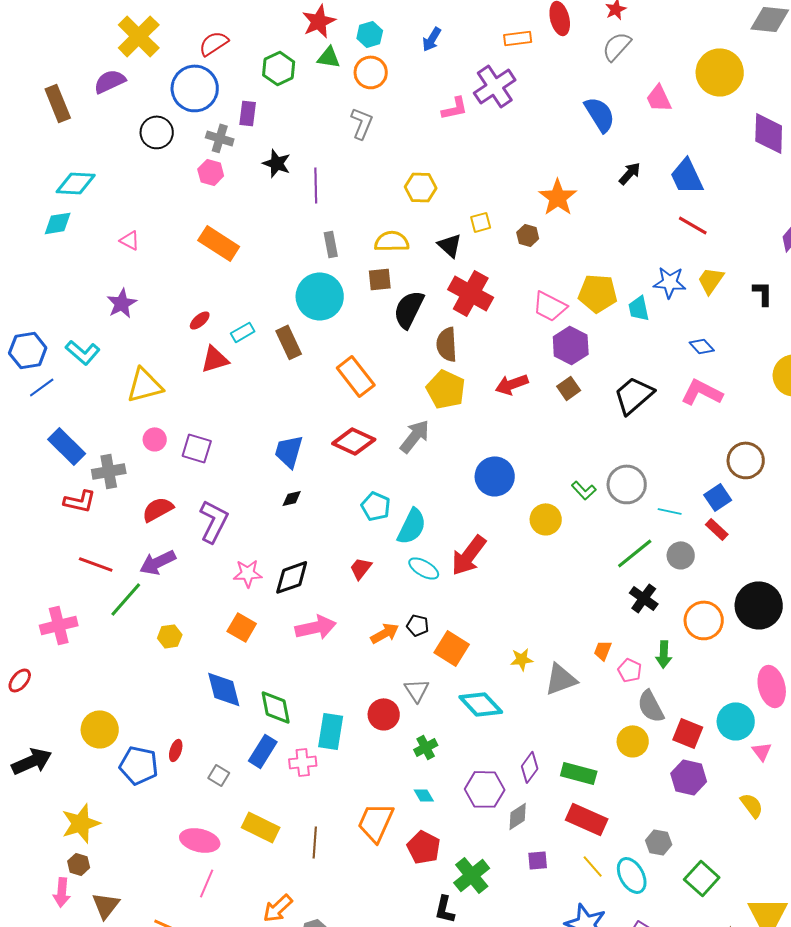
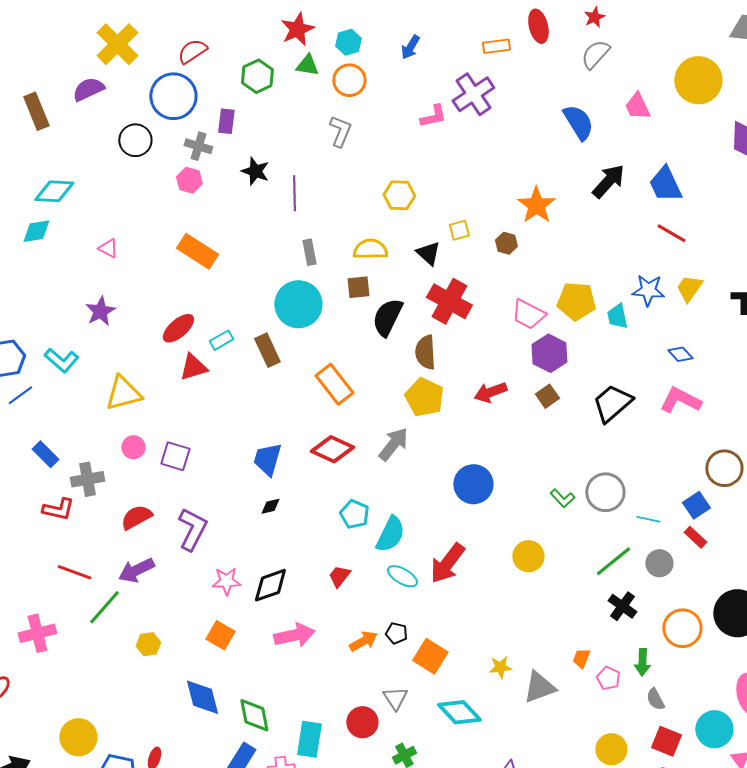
black arrow: (630, 173) -> (608, 181), size x1.5
red ellipse: (200, 320) -> (178, 328), size x1.6
blue rectangle: (67, 446) -> (45, 454), size x0.7
yellow circle: (546, 519) -> (528, 556), moved
gray semicircle: (651, 706) -> (655, 699), moved, size x0.7

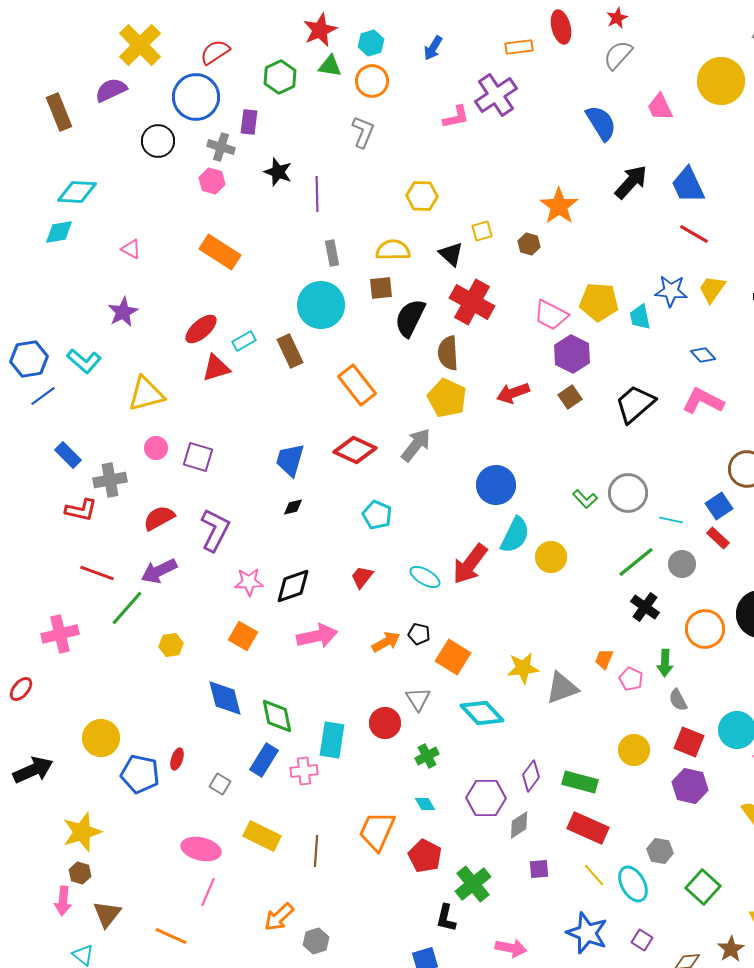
cyan semicircle: (390, 534) -> (515, 535), moved
yellow star: (500, 667) -> (523, 668), size x1.4

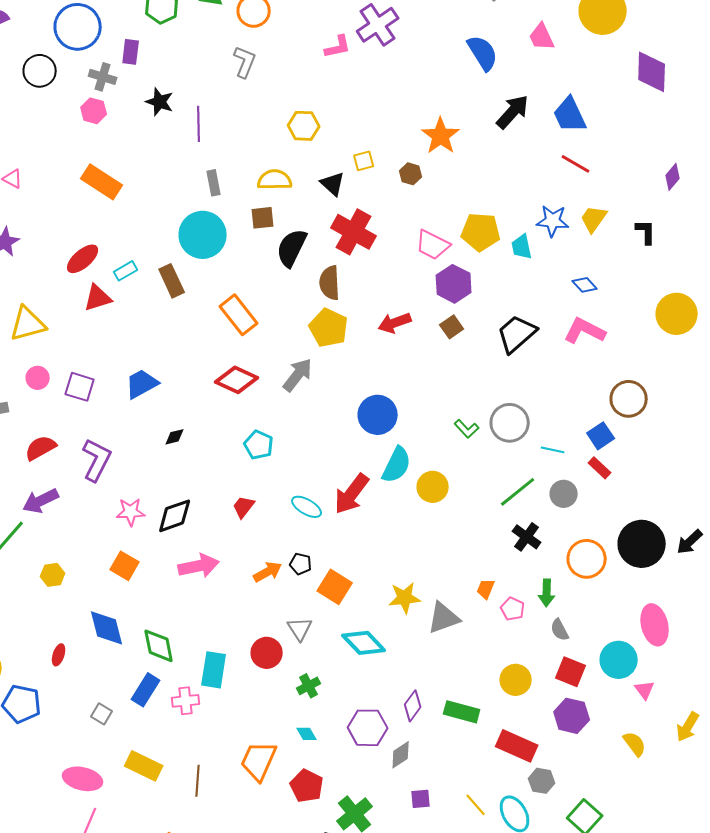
blue trapezoid: (290, 460) -> (142, 384), moved, turned 45
red ellipse: (177, 759) -> (59, 655), moved
red rectangle: (588, 828) -> (517, 746), moved

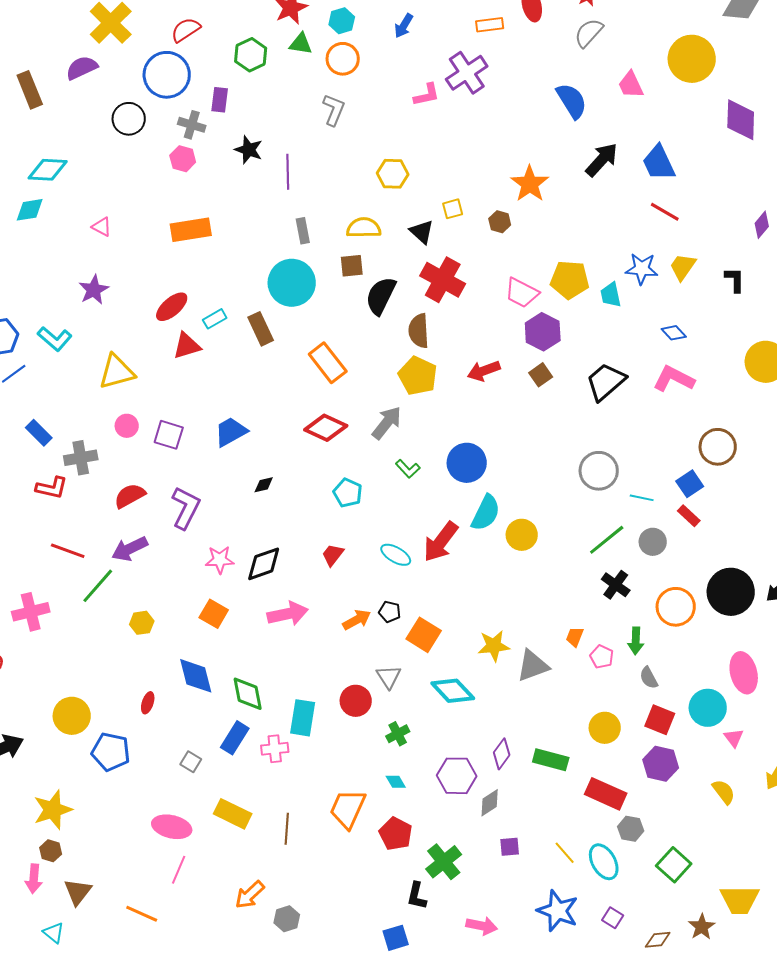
orange rectangle: (102, 182) -> (191, 230), turned -42
green L-shape: (467, 429) -> (408, 469), moved

